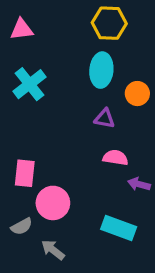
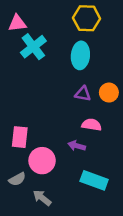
cyan cross: (29, 84) -> (33, 47), moved
orange circle: (137, 94) -> (109, 93), moved
purple arrow: (139, 184) -> (77, 146), moved

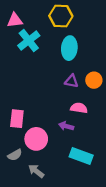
yellow hexagon: (87, 18) -> (61, 16), moved

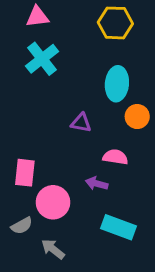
yellow hexagon: (61, 16) -> (115, 23), moved
pink triangle: (15, 20) -> (37, 17), moved
cyan ellipse: (69, 48) -> (117, 84), moved
purple triangle: (71, 81) -> (81, 123), moved

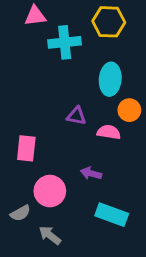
cyan cross: (42, 59) -> (65, 42), moved, turned 32
pink semicircle: (115, 157) -> (109, 132), moved
pink rectangle: (25, 173) -> (26, 148), moved

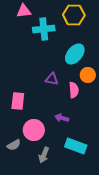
cyan ellipse: (110, 79) -> (75, 54), turned 35
pink semicircle: (109, 132) -> (74, 90), turned 77
gray arrow: (50, 235) -> (44, 155), moved, turned -105

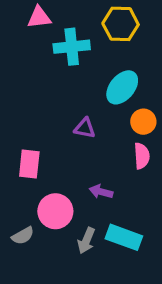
pink semicircle: (74, 90) -> (142, 156), moved
gray arrow: (44, 155) -> (86, 241), moved

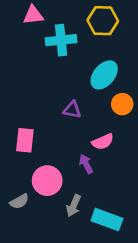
pink semicircle: (142, 156) -> (103, 142), moved, turned 70
purple arrow: (101, 192) -> (86, 164), turned 48
cyan rectangle: (124, 237) -> (107, 220), moved

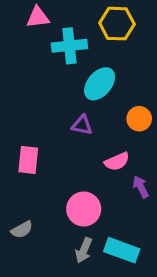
cyan ellipse: (104, 75) -> (100, 84), moved
purple arrow: (86, 164) -> (141, 187), moved
pink circle: (47, 181) -> (84, 209), moved
gray arrow: (74, 206) -> (84, 250), moved

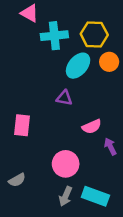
pink triangle: (38, 17) -> (29, 13), turned 36
yellow hexagon: (117, 24) -> (94, 34), moved
orange circle: (139, 119) -> (109, 62), moved

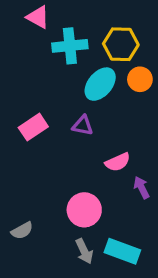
pink rectangle: (22, 125) -> (33, 127), moved, turned 50
gray arrow: (66, 196) -> (84, 251), turned -48

